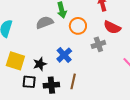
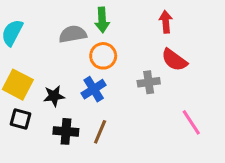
orange circle: (78, 26) -> (103, 56), moved
black square: (29, 82) -> (20, 119), moved

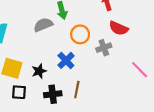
orange circle: (103, 56) -> (80, 34), moved

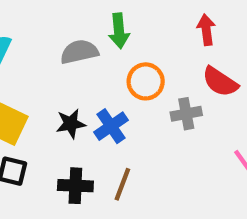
black star: (39, 71) -> (71, 124), moved

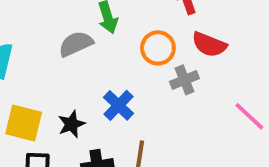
orange circle: (146, 81) -> (158, 48), moved
black star: (71, 124) -> (71, 124), moved

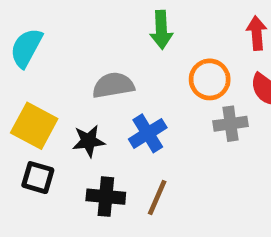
gray semicircle: (76, 44) -> (113, 85), moved

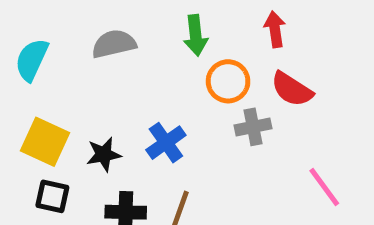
green arrow: (161, 30) -> (196, 35), moved
gray semicircle: (113, 85) -> (114, 44), moved

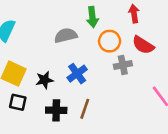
gray semicircle: (114, 44) -> (66, 35), moved

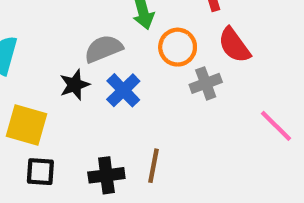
red semicircle: (143, 45) -> (234, 45), turned 30
blue cross: (77, 74) -> (123, 90), moved
black star: (44, 80) -> (75, 85), moved

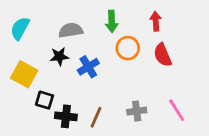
gray semicircle: (103, 49) -> (71, 30), moved
gray cross: (206, 83) -> (137, 111), moved
black square: (40, 172) -> (44, 100), moved

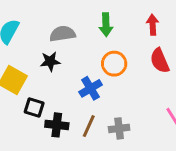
orange circle: (128, 48) -> (114, 64), moved
blue cross: (88, 67) -> (91, 88), moved
gray cross: (137, 111) -> (119, 128), moved

